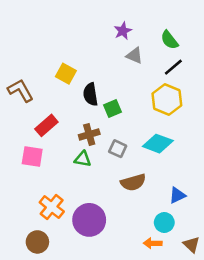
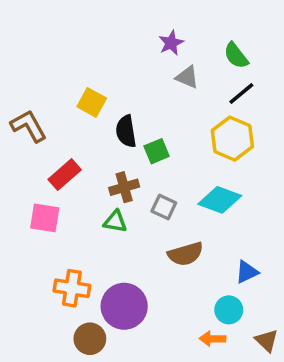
orange cross: (52, 207) -> (72, 288), turned -30
brown circle: (37, 242) -> (90, 339), moved

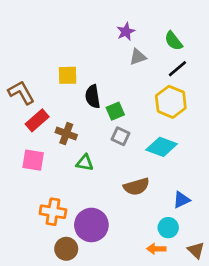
gray triangle: (187, 77) -> (138, 57), turned -42
yellow square: (92, 102) -> (68, 75), turned -30
red rectangle: (65, 175) -> (37, 120), moved
brown cross: (124, 187) -> (66, 134), moved, turned 36
gray square: (164, 207) -> (121, 136), moved

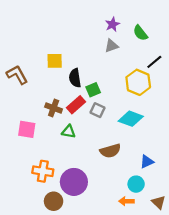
purple star: (126, 32) -> (112, 24), moved
black line: (177, 69) -> (154, 62), moved
red rectangle: (37, 120) -> (76, 105), moved

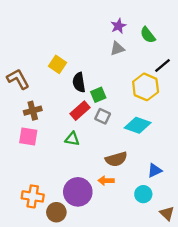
yellow square: (55, 61) -> (58, 64), turned 35
brown cross: (54, 108) -> (33, 111), moved, turned -35
orange cross: (43, 171) -> (33, 196), moved
orange arrow: (126, 201) -> (106, 181), moved

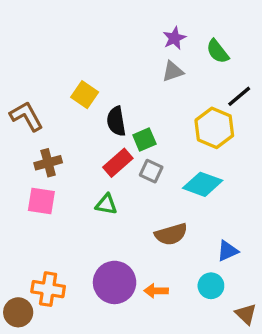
orange arrow: (106, 181) -> (156, 291), moved
brown circle: (56, 212) -> (18, 312), moved

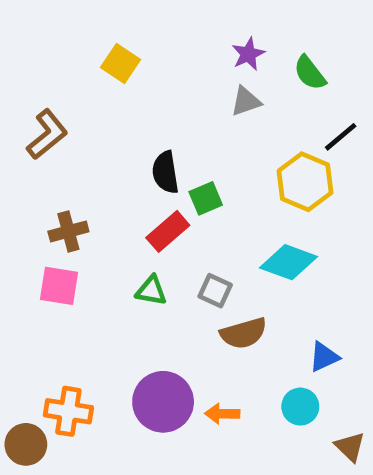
yellow square: (85, 95) -> (120, 63), moved
brown L-shape: (26, 116) -> (47, 134), moved, turned 80
gray square: (151, 171) -> (215, 291), moved

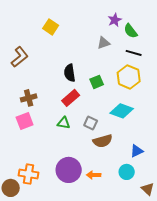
purple star: (248, 54) -> (115, 20), moved
black line: (341, 137) -> (134, 53), moved, turned 56
green square: (206, 198) -> (97, 82), moved
pink square: (59, 286) -> (25, 121), turned -30

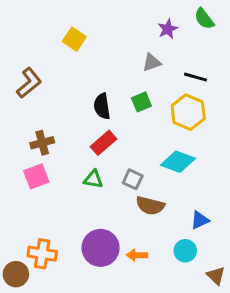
green semicircle: (131, 31) -> (204, 19), moved
green square: (97, 82) -> (141, 102), moved
brown semicircle: (103, 141) -> (150, 206), turned 30

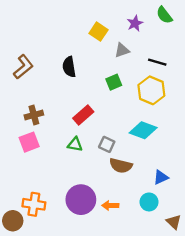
yellow square: (74, 39) -> (98, 32), moved
black semicircle: (102, 106) -> (69, 67), moved

